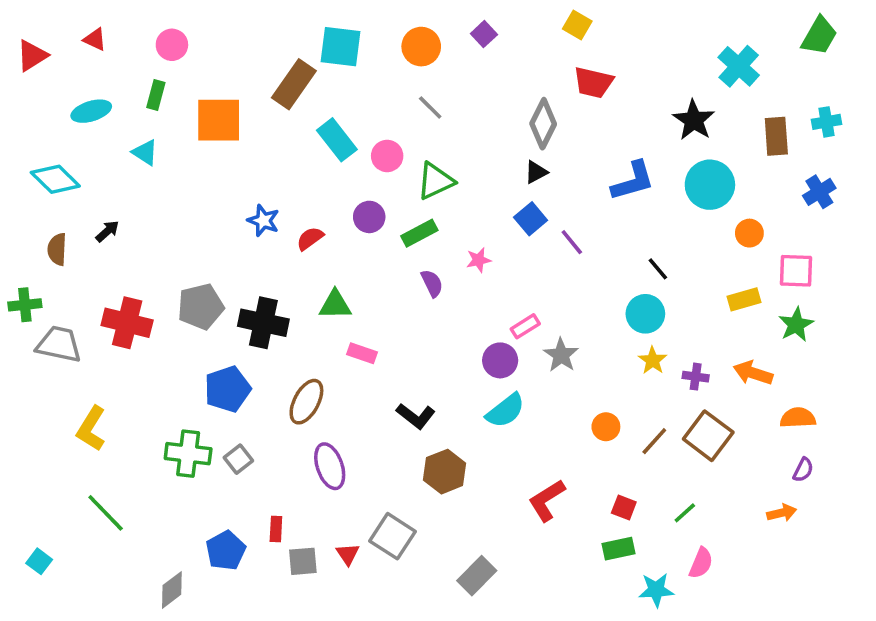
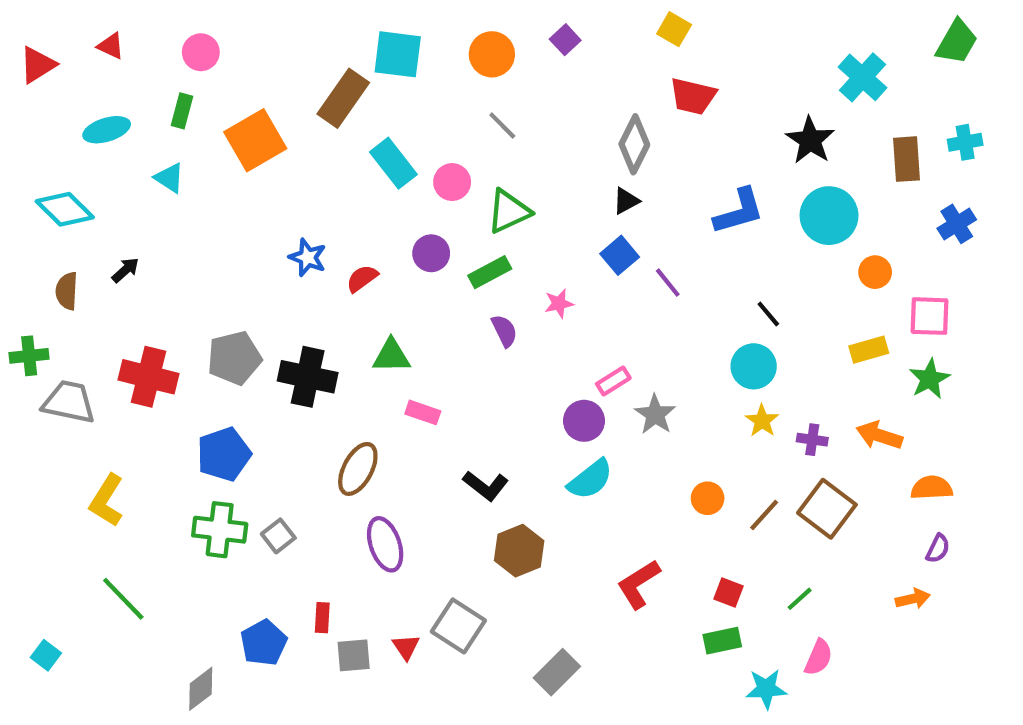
orange square: (219, 120) -> (255, 140), turned -30
blue pentagon: (228, 389) -> (224, 454), moved

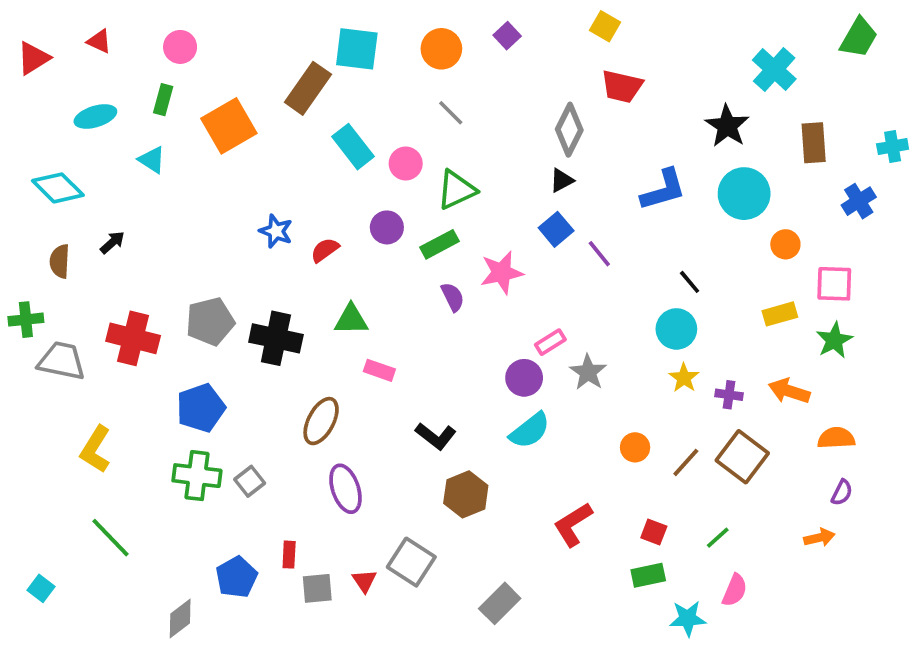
cyan cross: (965, 142) -> (893, 147), moved
pink star: (559, 304) -> (502, 273), size x1.6

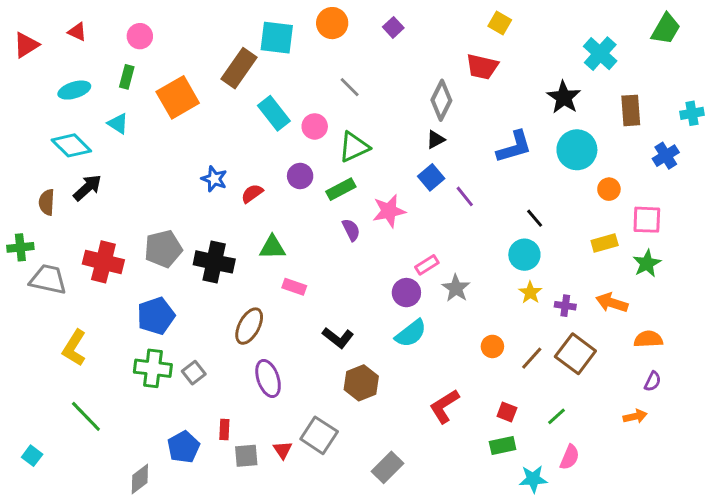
yellow square: (605, 26) -> (500, 23), moved
orange circle: (441, 49) -> (332, 23), moved
cyan diamond: (58, 188) -> (71, 145), moved
black arrow: (112, 242) -> (87, 188), size x1.5

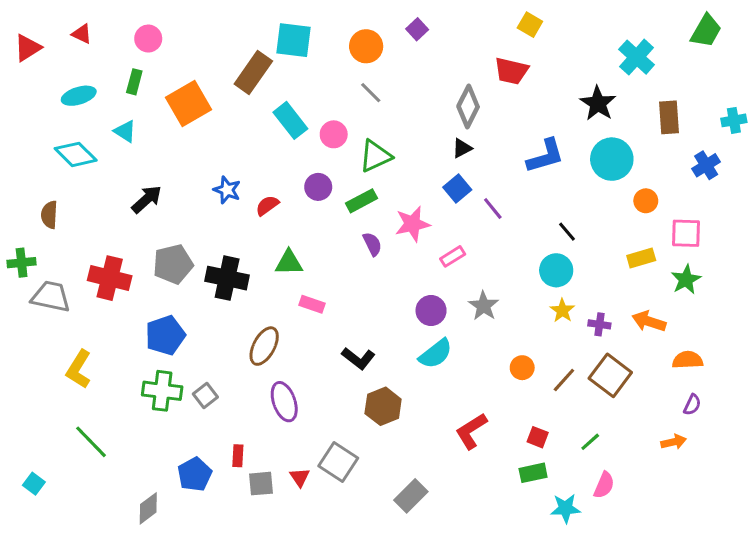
orange circle: (332, 23) -> (366, 46), moved
black arrow: (87, 188) -> (147, 199), moved
pink rectangle: (427, 265) -> (453, 256), moved

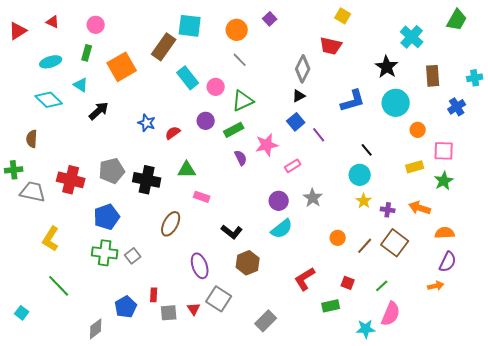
black arrow: (147, 199) -> (99, 111), moved
purple ellipse: (284, 402) -> (200, 266), moved
purple semicircle: (692, 405) -> (448, 262), size x1.5
green rectangle: (533, 473) -> (331, 306), moved
pink semicircle: (604, 485) -> (391, 314), size x1.4

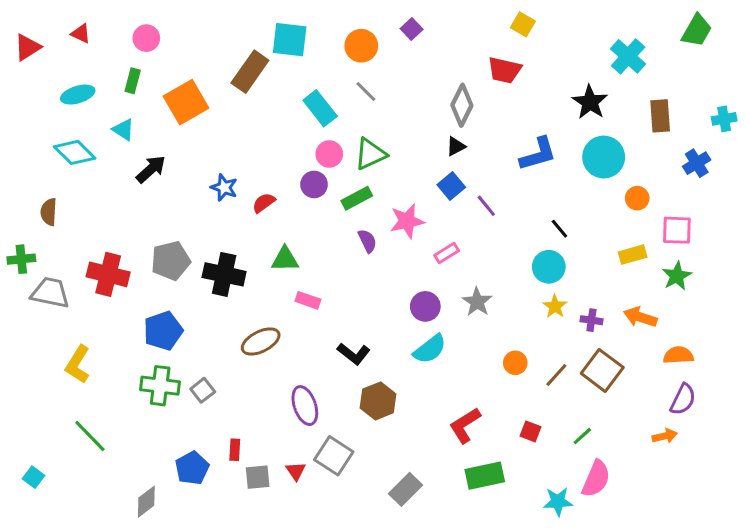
cyan rectangle: (188, 78) -> (320, 108), moved
pink circle: (216, 87) -> (329, 154), moved
brown ellipse: (171, 224) -> (261, 341), turned 35
green rectangle: (331, 306) -> (485, 476), moved, size x1.4

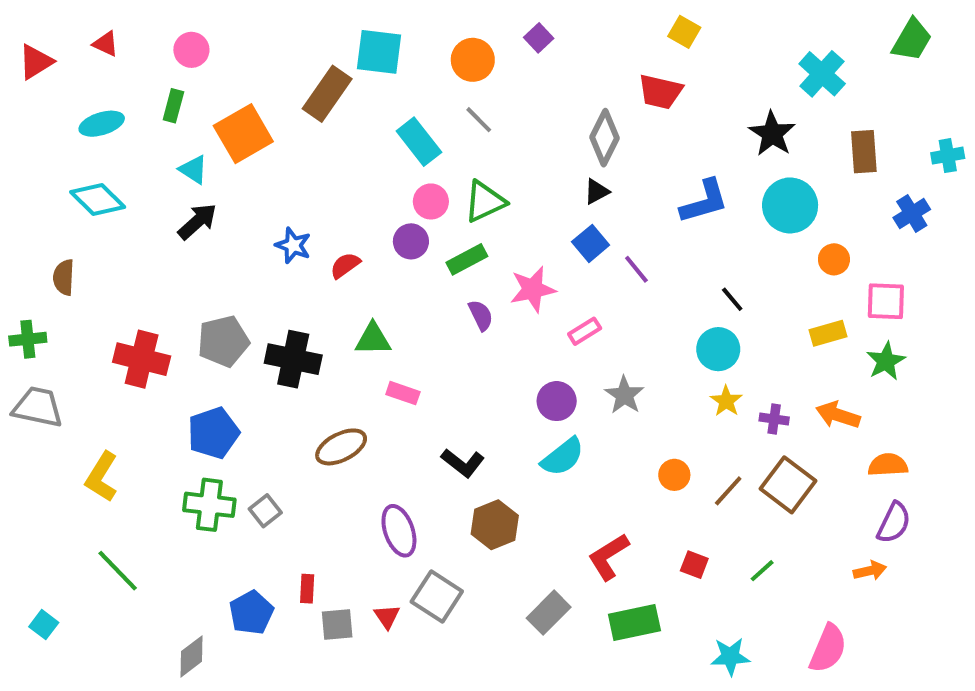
cyan triangle: (123, 130) -> (193, 170), moved
gray trapezoid: (50, 293) -> (38, 407), moved
pink semicircle: (596, 479) -> (828, 648), moved
gray rectangle: (405, 489) -> (549, 613), moved

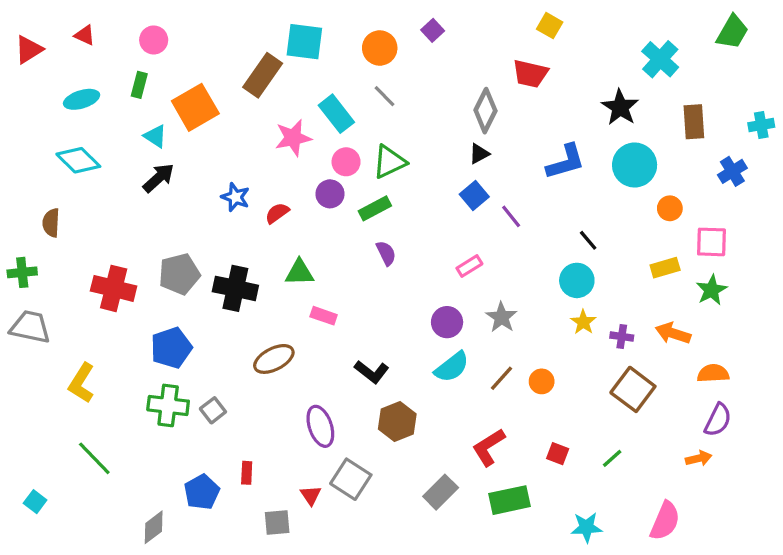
pink star: (533, 289) -> (293, 138), moved
brown line: (728, 491) -> (502, 378), moved
gray square: (337, 625) -> (277, 522), moved

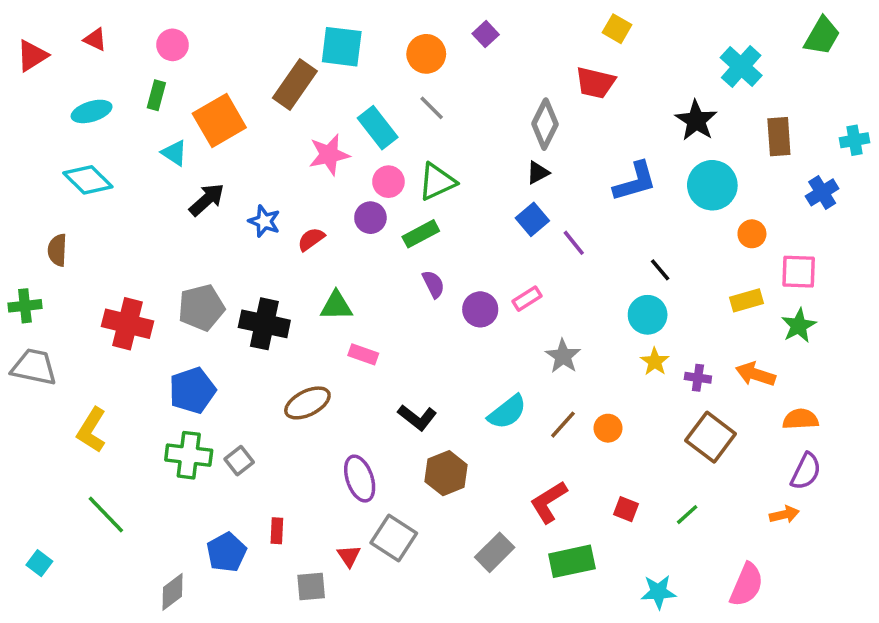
black arrow: (158, 178) -> (207, 200), moved
purple circle: (447, 322) -> (480, 309), moved

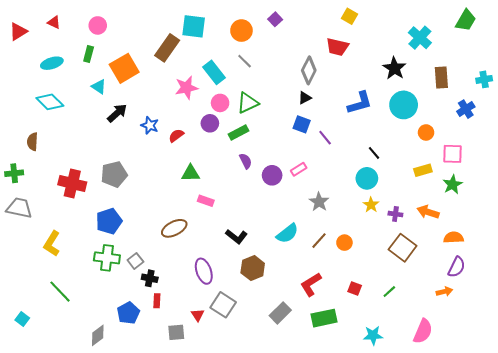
blue square: (532, 219) -> (302, 124), turned -30
black cross: (264, 324) -> (150, 278), moved, size x0.6

